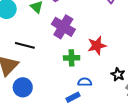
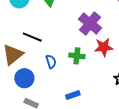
purple cross: (63, 27) -> (90, 24), moved
blue semicircle: (85, 82) -> (51, 62), moved, turned 64

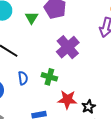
red star: (104, 47) -> (67, 100), moved

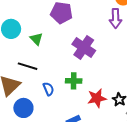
green triangle: (32, 18) -> (36, 39), moved

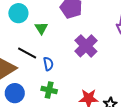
green cross: (74, 81) -> (49, 90), moved
blue semicircle: (48, 89) -> (48, 64), moved

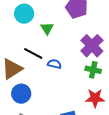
blue semicircle: (48, 64) -> (54, 64), turned -64
green cross: (49, 90) -> (93, 70), moved

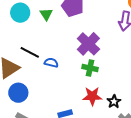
green triangle: (47, 28) -> (46, 14), moved

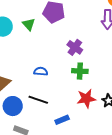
purple cross: (88, 44) -> (75, 47), size x0.7
black line: (30, 52) -> (38, 100), moved

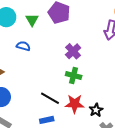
blue semicircle: (41, 71) -> (23, 46), moved
black line: (38, 100) -> (50, 98), moved

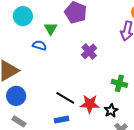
green triangle: (32, 20) -> (51, 29), moved
green cross: (74, 75) -> (119, 83), moved

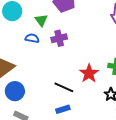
purple cross: (89, 51) -> (59, 38), moved, turned 35
red star: (90, 104) -> (89, 73), moved, turned -30

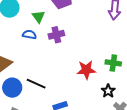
red star: (89, 73) -> (86, 70), turned 30
black line: (64, 87) -> (36, 84), moved

